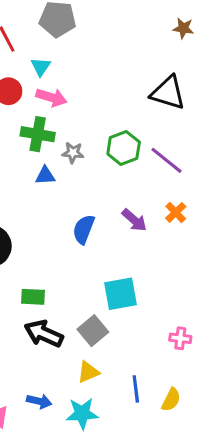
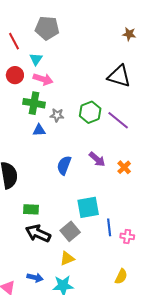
orange cross: (176, 212) -> (124, 167), moved
blue line: (136, 389) -> (109, 227), moved

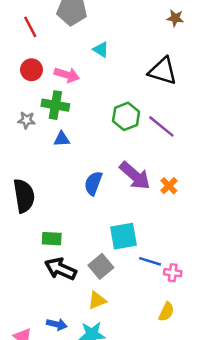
cyan triangle: (36, 59) -> (101, 50), moved, turned -32
gray star: (57, 115) -> (26, 120), moved
purple arrow: (97, 159) -> (135, 176), size x1.5
blue line: (109, 227) -> (150, 261), turned -66
yellow semicircle: (121, 277) -> (166, 312), moved

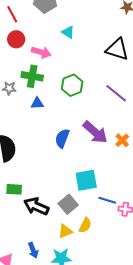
red circle: (32, 70) -> (16, 39), moved
green hexagon: (126, 116) -> (72, 85), moved
green rectangle: (52, 239) -> (14, 189), moved
yellow semicircle: (166, 312) -> (85, 225), moved
blue arrow: (57, 324) -> (33, 250), turned 56

